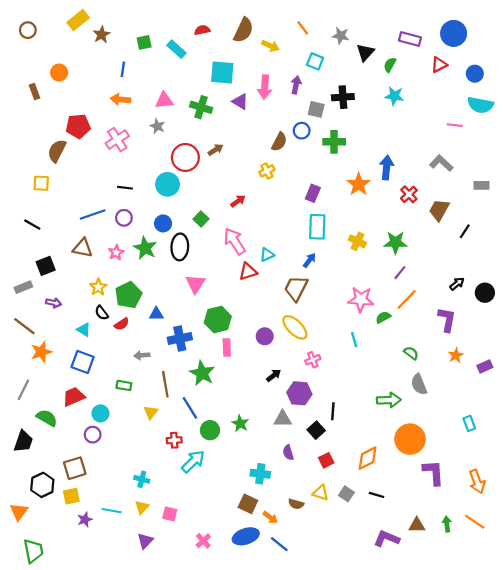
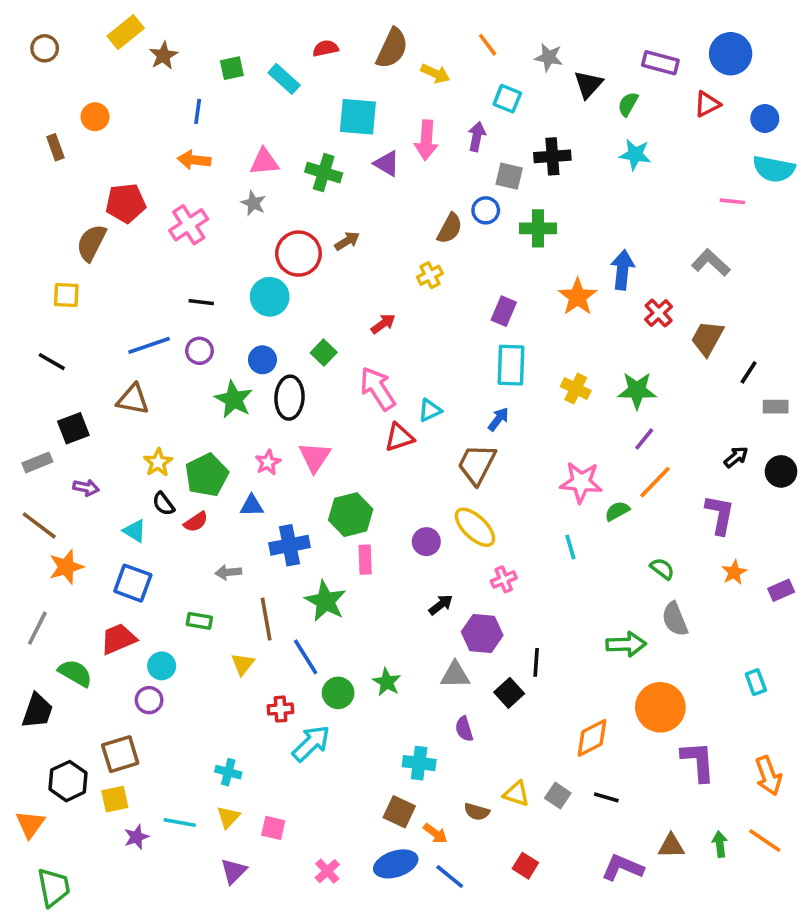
gray rectangle: (482, 185) -> (776, 407), moved
pink star: (116, 252) -> (268, 462), moved
red square: (326, 460) -> (525, 866), moved, turned -32

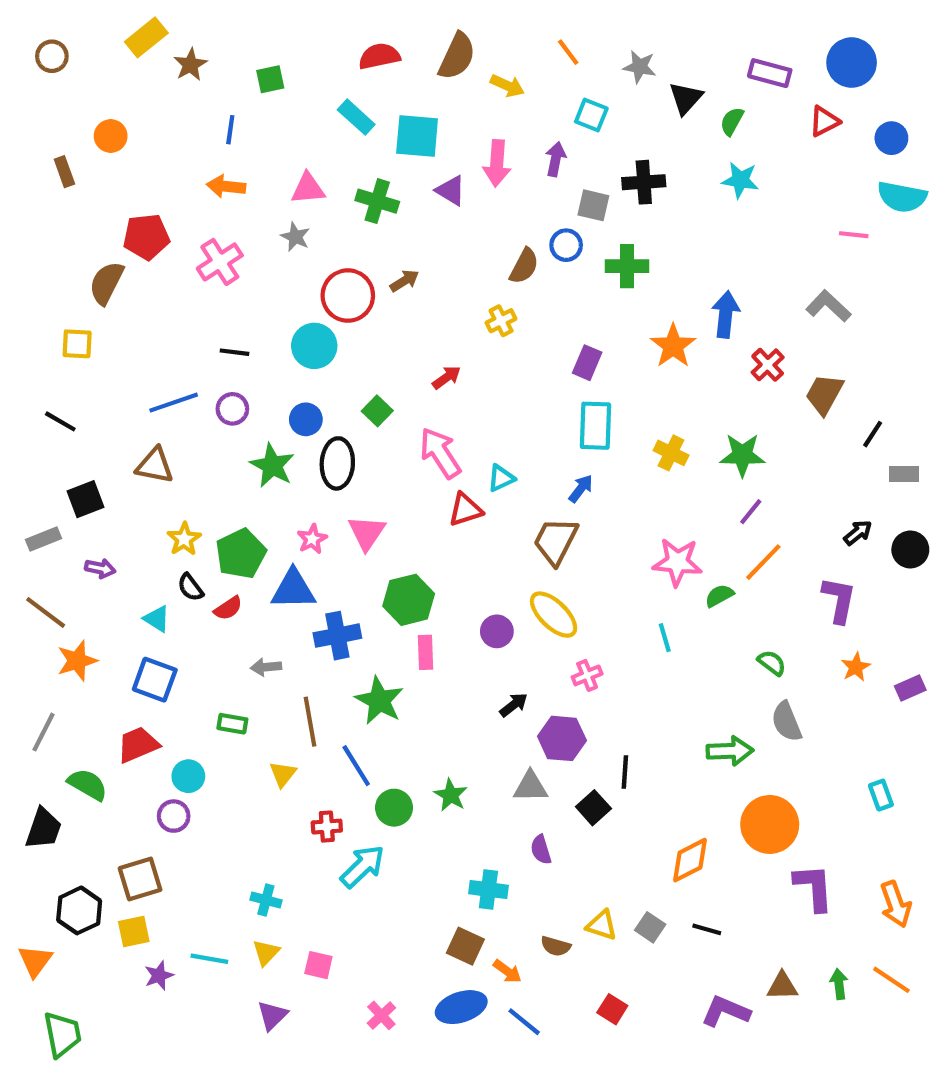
red semicircle: (325, 48) -> (379, 56), size x1.4
cyan rectangle: (284, 79) -> (356, 117), moved
blue triangle: (252, 506) -> (293, 589), size x1.6

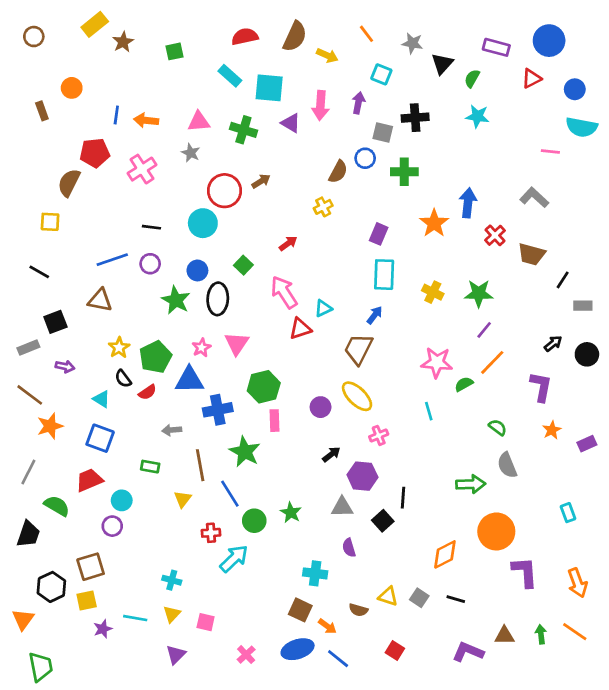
blue line: (230, 130) -> (116, 115), moved
brown trapezoid: (824, 394) -> (531, 254), turned -104

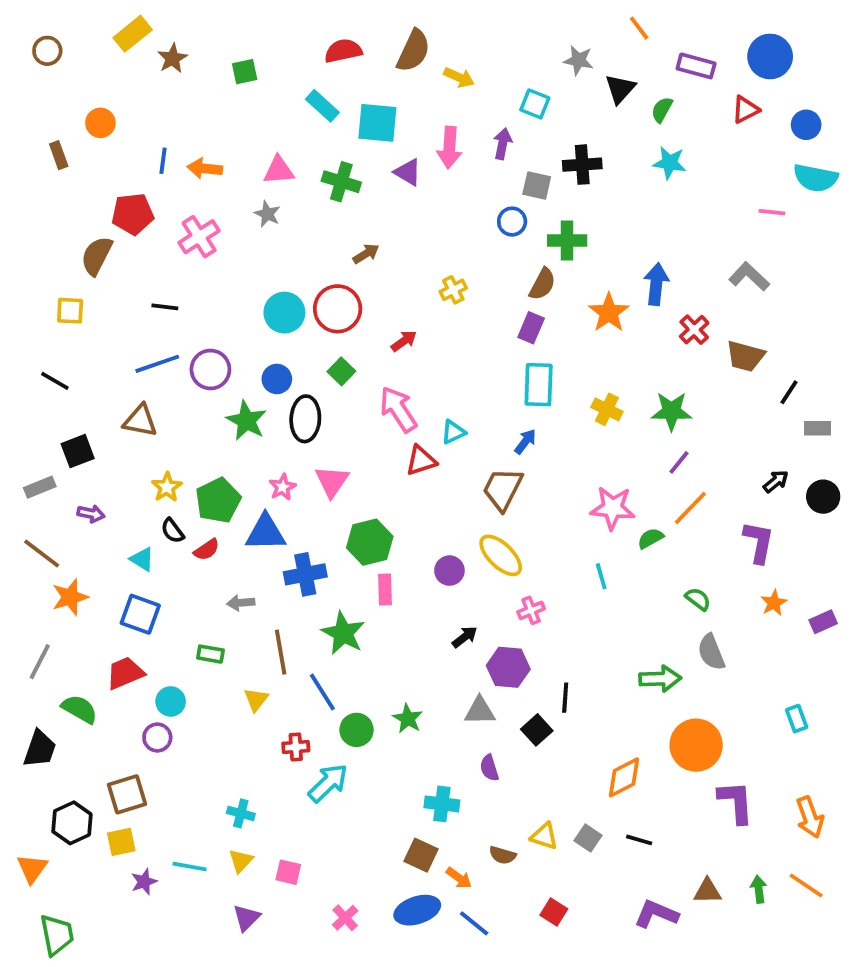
orange line: (366, 34) -> (639, 28), moved
brown semicircle: (338, 172) -> (542, 284), moved
red circle: (224, 191) -> (338, 309), moved
black line: (151, 227) -> (165, 307), moved
purple circle: (150, 264) -> (210, 369), size x1.4

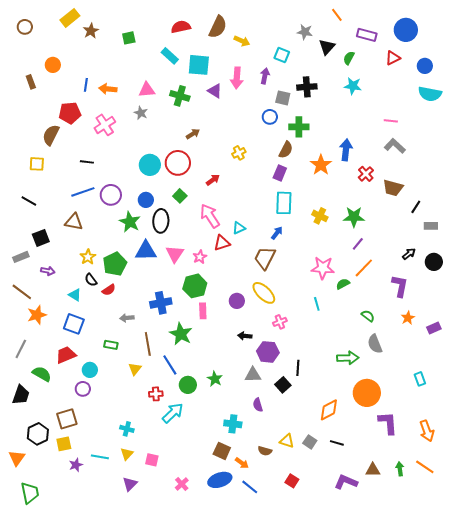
pink line: (772, 212) -> (391, 121), moved
pink star: (283, 487) -> (200, 257), moved
blue triangle: (265, 533) -> (146, 251), moved
black arrow: (465, 637) -> (245, 336), turned -136

